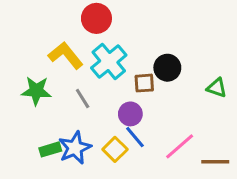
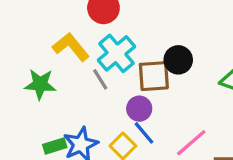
brown square: (144, 83) -> (154, 76), size x1.5
gray line: (83, 99) -> (100, 79), moved

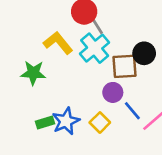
gray line: (100, 79) -> (97, 26), moved
blue line: (144, 133) -> (132, 111), moved

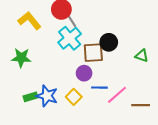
yellow L-shape: (58, 43) -> (29, 21), moved
blue line: (132, 111) -> (99, 88), turned -49
blue star: (66, 121) -> (47, 96), turned -30

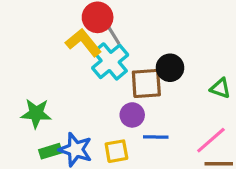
yellow L-shape: (29, 21) -> (83, 43), moved
green star: (21, 58) -> (36, 113), moved
pink line: (117, 95) -> (211, 140), moved
yellow square: (74, 97) -> (116, 151), turned 35

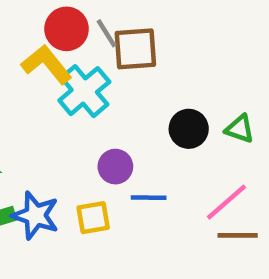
gray line: (113, 35) -> (106, 33), moved
black circle: (170, 68) -> (189, 129), moved
brown square: (146, 83) -> (135, 49), moved

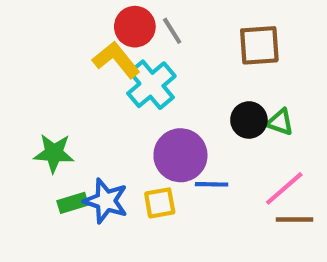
brown square: (135, 49) -> (259, 45), moved
green triangle: (240, 129) -> (280, 122), moved
purple circle: (115, 167) -> (180, 155), size x1.6

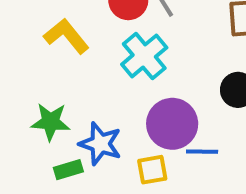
yellow L-shape: (116, 60) -> (66, 36), moved
blue star: (106, 201) -> (100, 144), moved

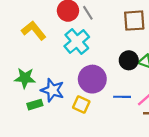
blue line: (202, 152) -> (122, 97), moved
yellow square: (152, 170) -> (81, 105), turned 35

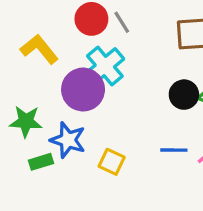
purple circle: (92, 79) -> (83, 90), moved

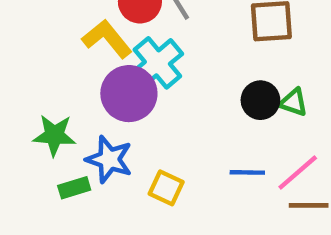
yellow L-shape: (39, 49) -> (107, 39), moved

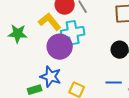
cyan cross: (157, 63) -> (73, 33), turned 30
green star: (54, 135) -> (18, 34), moved

